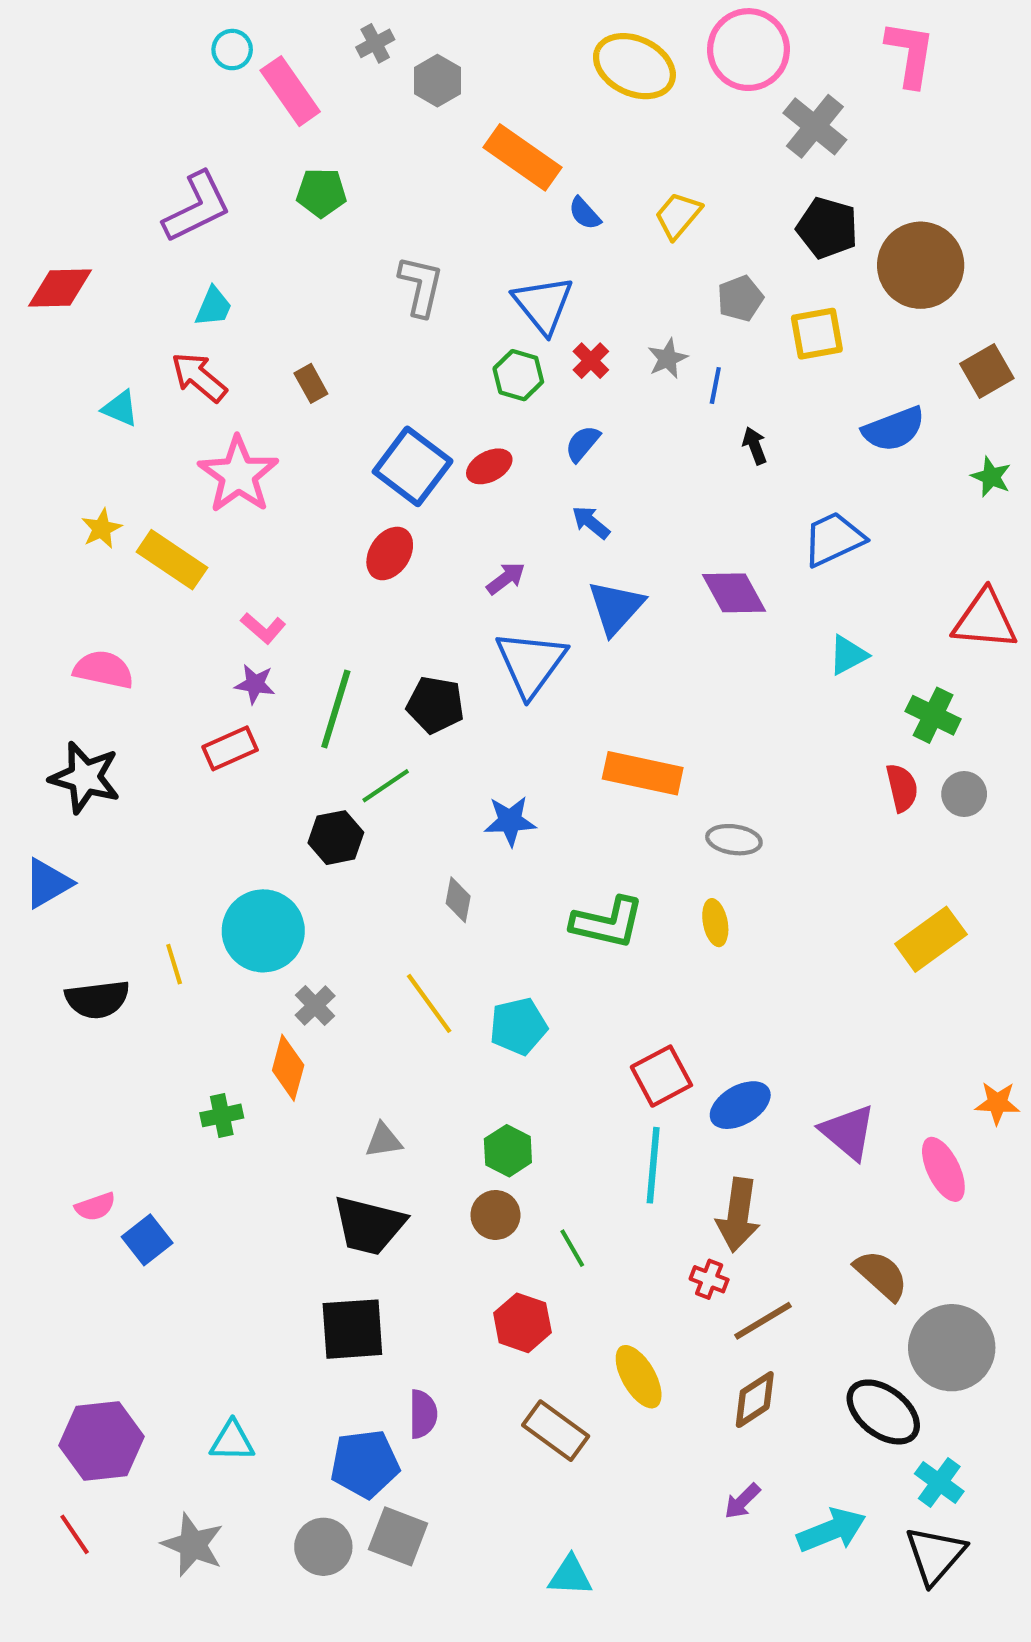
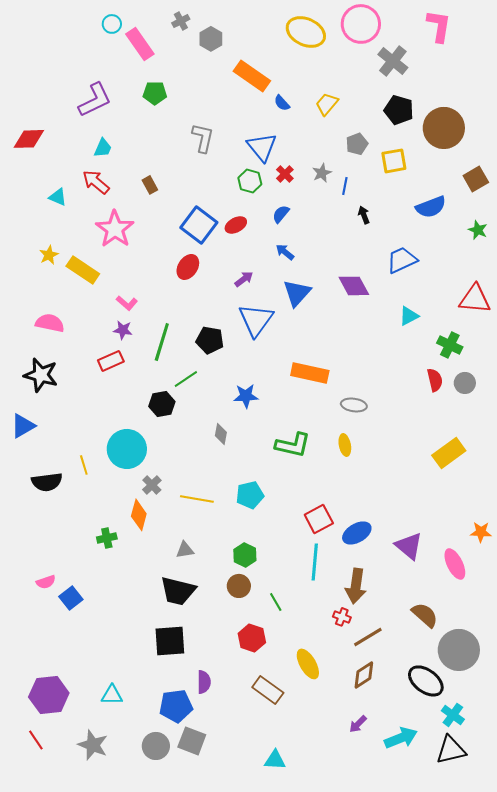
yellow line: (429, 1003) -> (197, 499), moved, turned -44
black triangle: (935, 1555) -> (451, 750), turned 36

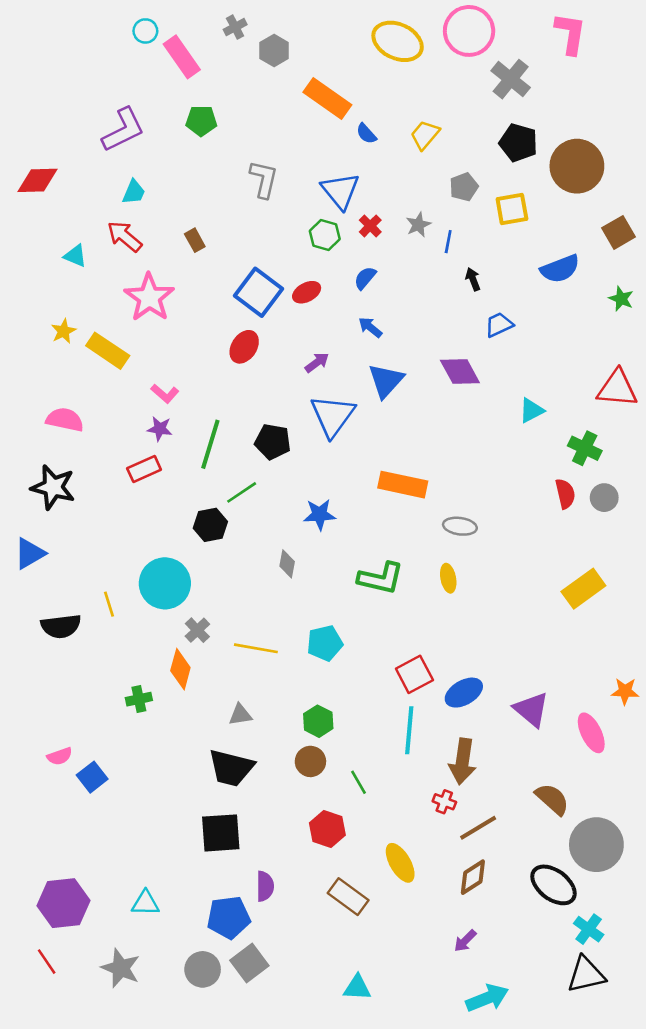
blue trapezoid: (402, 260) -> (499, 325), moved, size x0.7
cyan arrow: (401, 738) -> (487, 998), moved
gray square: (192, 741) -> (249, 963), turned 32

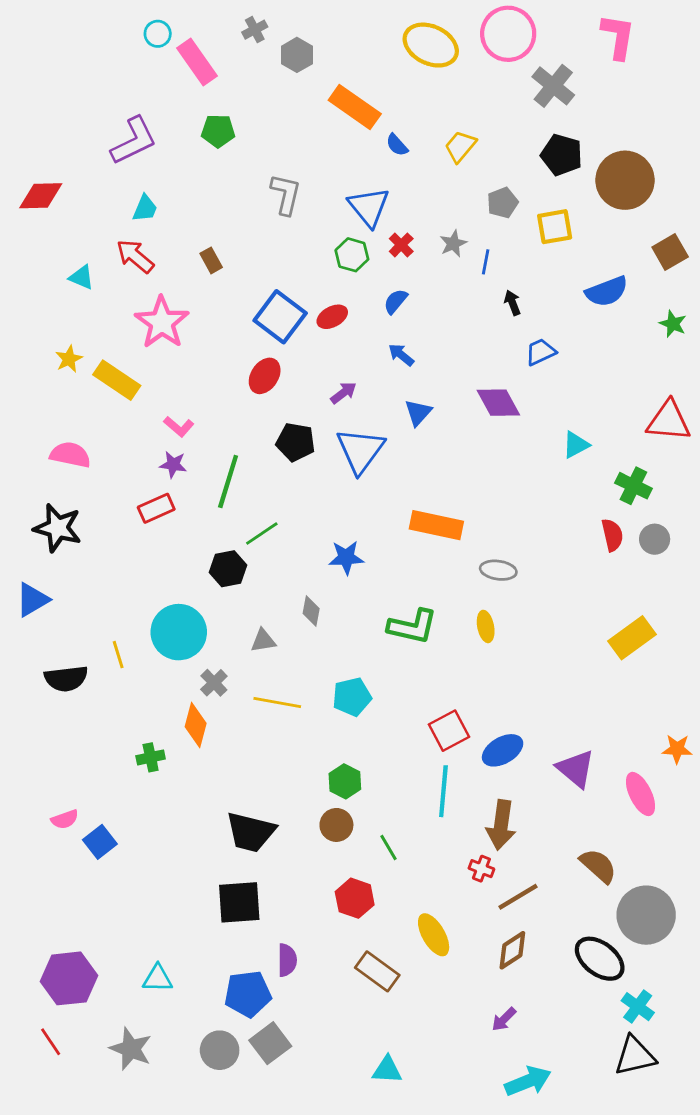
blue triangle: (386, 381) -> (418, 412), size x0.7
black pentagon: (273, 442) -> (296, 442), moved
gray triangle: (240, 715) -> (263, 641), moved

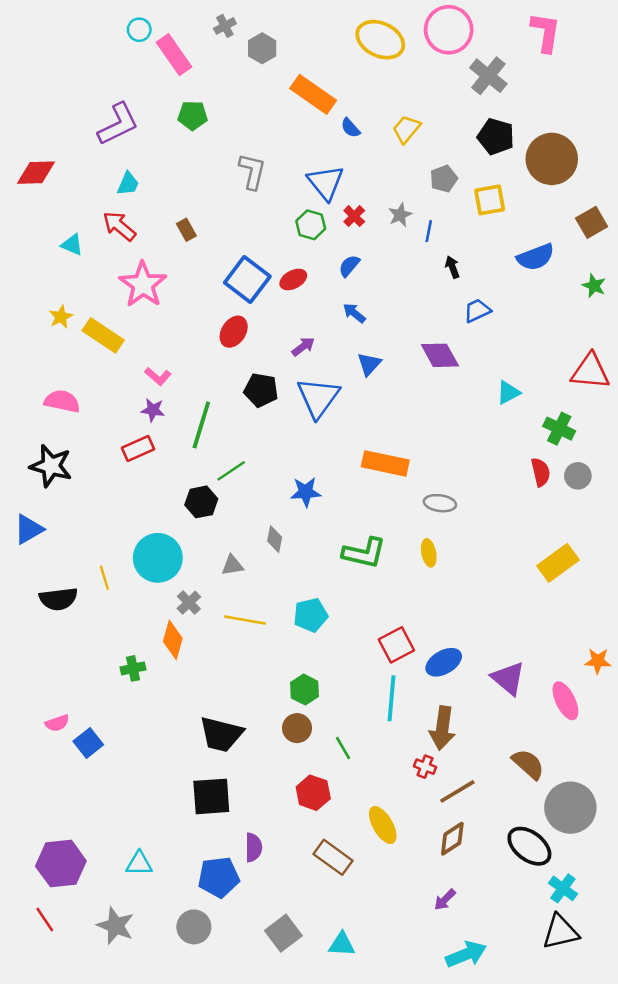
gray square: (270, 1043) -> (283, 933), moved

